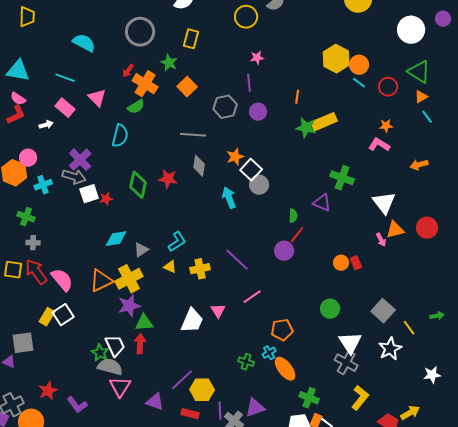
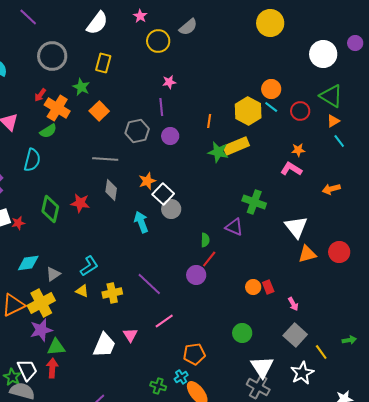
yellow hexagon: (336, 59) -> (248, 111), moved
pink arrow: (381, 240) -> (293, 304), moved

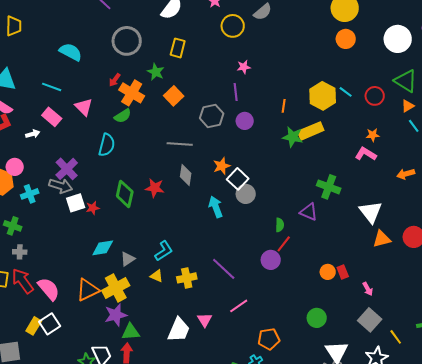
orange circle: (271, 89) -> (346, 39), moved

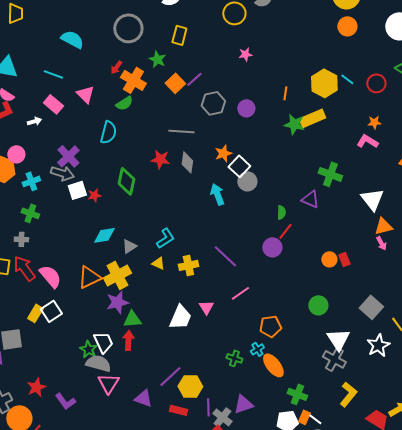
purple line: (236, 92) -> (194, 79), moved, turned 54
red star: (155, 188) -> (160, 159), moved
green cross: (13, 226) -> (30, 213), moved
pink arrow: (368, 289) -> (381, 243), moved

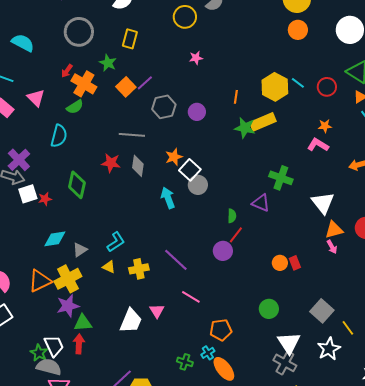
pink line: (240, 293) -> (191, 297), turned 66

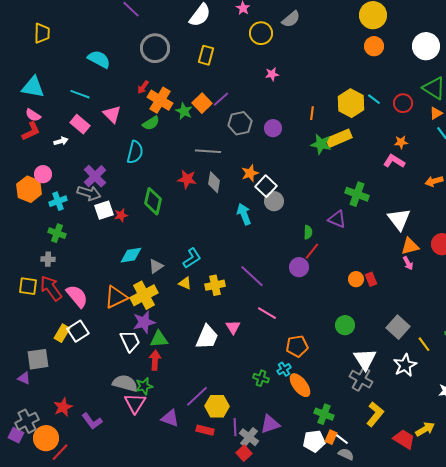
green star: (108, 63) -> (184, 111), moved
white trapezoid: (54, 346) -> (130, 341), moved
green star: (39, 353) -> (144, 386), moved, turned 30

